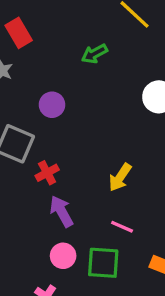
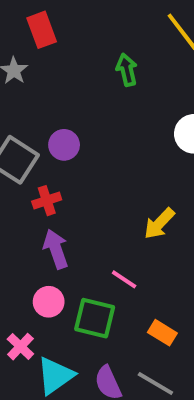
green arrow: (94, 54) -> (127, 70), turned 95
purple circle: (52, 105) -> (64, 145), moved
yellow arrow: (120, 177) -> (159, 223), moved

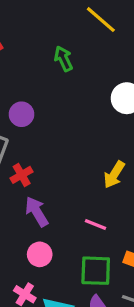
purple circle: (64, 145) -> (21, 114), moved
green square: (95, 318) -> (96, 271), moved

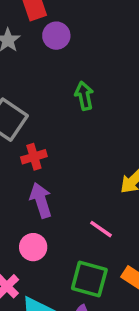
green arrow: (63, 59) -> (84, 96), moved
purple circle: (21, 114) -> (56, 36), moved

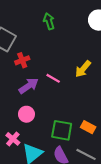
purple arrow: (41, 200) -> (29, 86), turned 78
pink line: (101, 229) -> (53, 78), moved

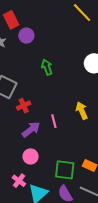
yellow arrow: (83, 69) -> (82, 111), turned 120
pink line: (53, 78) -> (54, 121), turned 48

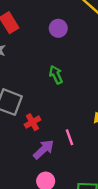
purple circle: (26, 36) -> (58, 28), moved

